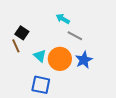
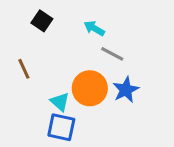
black square: (22, 33) -> (42, 21), moved
cyan triangle: (40, 56) -> (60, 102), moved

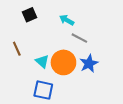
black square: (42, 21) -> (30, 15), turned 32
cyan triangle: (60, 102) -> (42, 61), moved

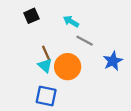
brown line: (17, 49) -> (46, 53), moved
blue star: (89, 64) -> (113, 61), moved

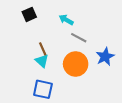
orange circle: (68, 67) -> (76, 64), moved

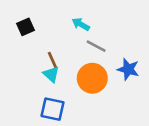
black square: (29, 14) -> (26, 27), moved
blue star: (105, 57) -> (128, 69), turned -30

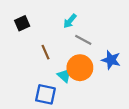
cyan arrow: (81, 24) -> (70, 21), turned -80
cyan triangle: (51, 74) -> (64, 75), moved

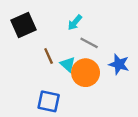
black square: (22, 23) -> (23, 25), size x1.5
cyan triangle: (64, 75) -> (68, 64), moved

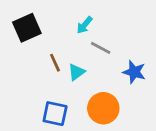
cyan triangle: (68, 64) -> (76, 72), turned 42
orange circle: (86, 73) -> (103, 108), moved

